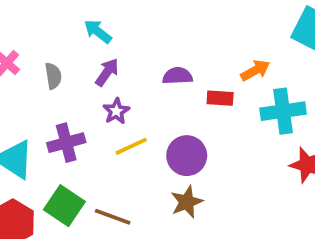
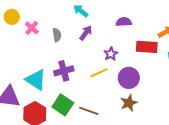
purple semicircle: (177, 76) -> (124, 22), moved
red rectangle: (220, 98) -> (147, 47), size x1.5
purple star: (116, 111) -> (111, 54), moved

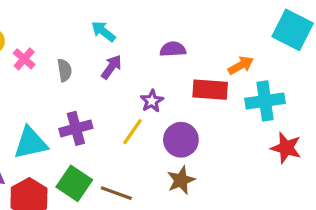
yellow line: (99, 73) -> (132, 132), turned -30
cyan triangle: (36, 80) -> (31, 143), turned -45

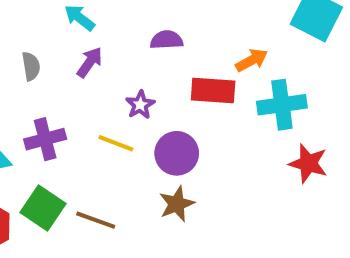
yellow line: (132, 132) -> (116, 143), turned 76

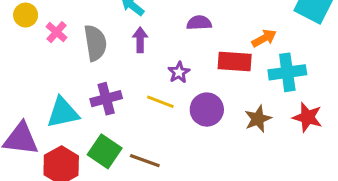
purple arrow: (90, 62) -> (140, 40), turned -35
gray semicircle: (31, 66) -> (95, 43), size x1.6
brown star: (177, 204) -> (258, 119), moved

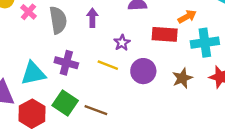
purple cross: (106, 99) -> (66, 63), turned 30

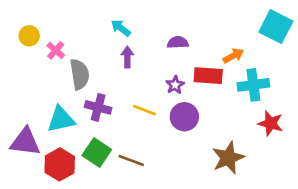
gray semicircle: (58, 20) -> (80, 74), moved
purple star: (122, 43) -> (175, 85), moved
brown star: (182, 78) -> (228, 158), moved, size x1.4

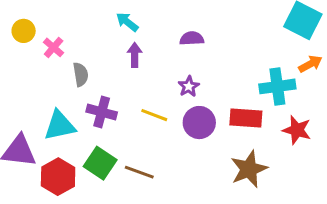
orange arrow: (233, 56) -> (310, 64), moved
gray semicircle: (80, 74) -> (81, 74), size x0.7
red rectangle: (208, 76) -> (246, 118), moved

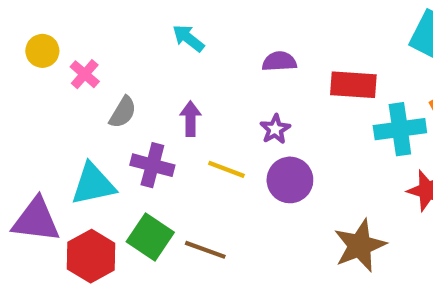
purple arrow: (135, 55) -> (190, 119), moved
gray semicircle: (81, 74) -> (123, 112), turned 40
red rectangle: (246, 118) -> (353, 85), moved

